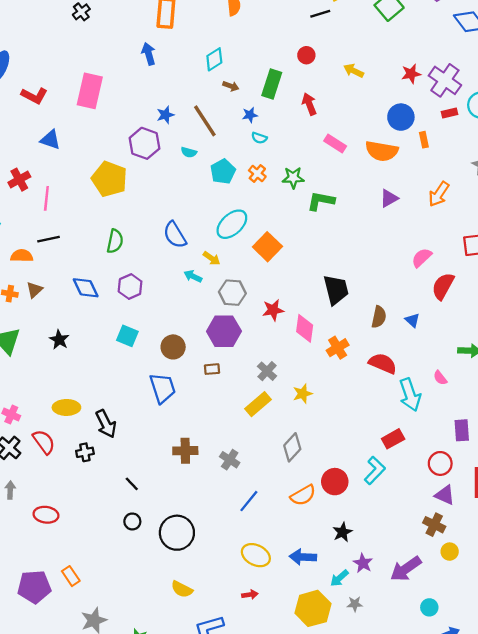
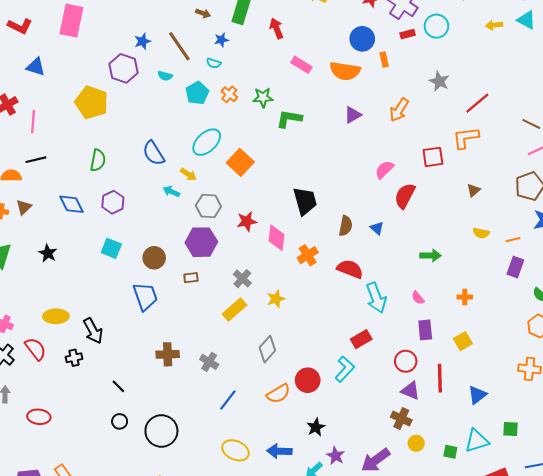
cyan semicircle: (259, 138) -> (214, 63), moved
pink semicircle: (440, 378) -> (418, 298), moved

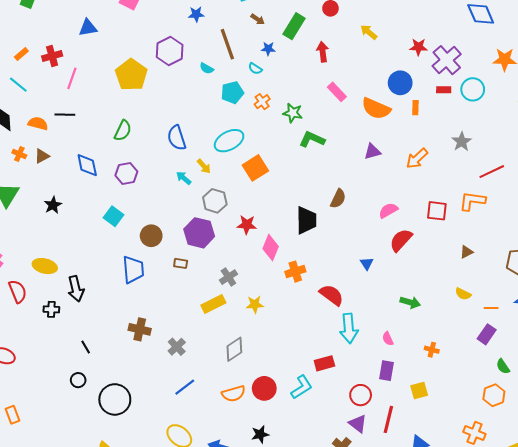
blue star: (142, 41) -> (196, 14), moved
blue triangle: (36, 67) -> (88, 28), turned -42
brown semicircle: (346, 226) -> (338, 199), moved

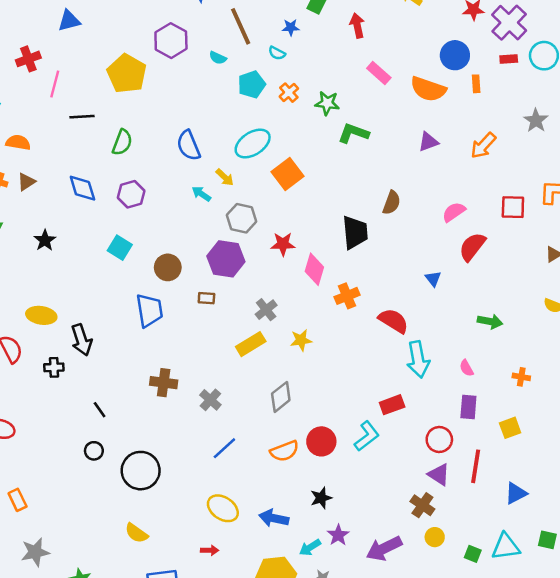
black line: (65, 115) -> (82, 117), moved

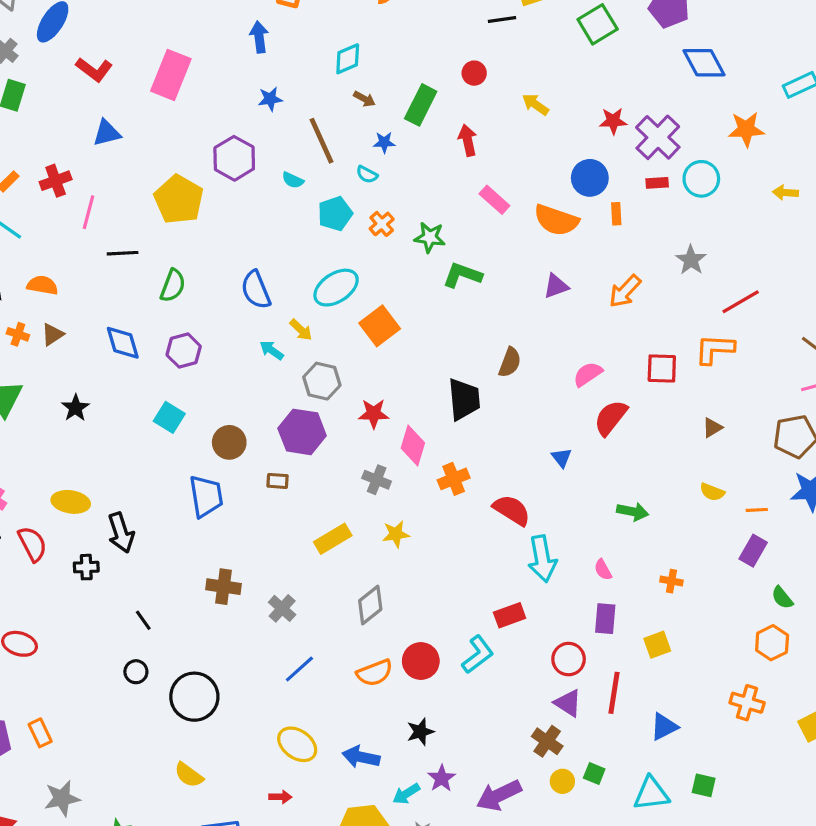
gray cross: (266, 310) -> (377, 480), moved, turned -30
green square: (473, 554) -> (594, 773), moved

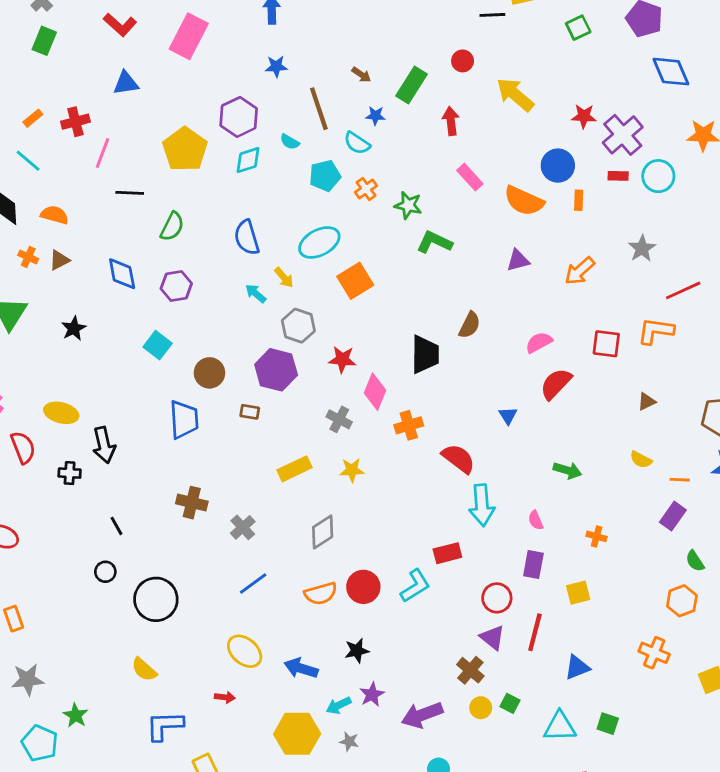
green square: (598, 24) -> (578, 28), size x0.7
cyan diamond: (348, 59) -> (248, 160), moved
yellow arrow: (535, 104) -> (515, 95), size x1.6
cyan semicircle: (367, 174) -> (357, 143), size x1.4

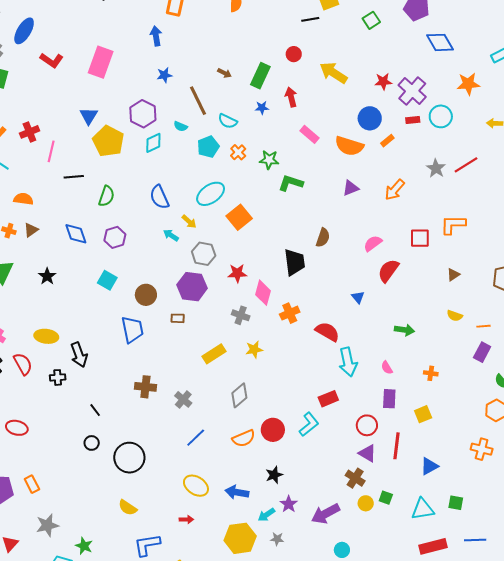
blue triangle: (126, 83) -> (89, 116), moved, turned -42
blue star: (375, 116) -> (262, 108), moved
orange rectangle: (579, 200) -> (387, 141), turned 56
red line: (683, 290) -> (466, 165), moved

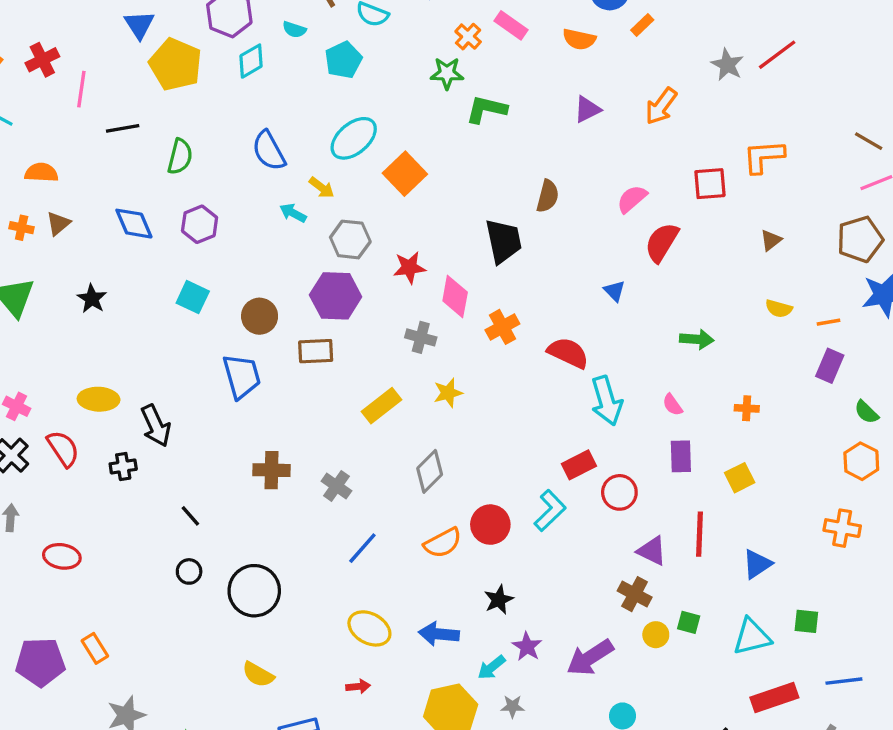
orange semicircle: (349, 146) -> (579, 39), size x0.7
orange cross: (238, 152) -> (468, 37), moved
brown rectangle: (178, 318) -> (316, 351), size x1.5
red circle: (367, 425) -> (619, 492), moved

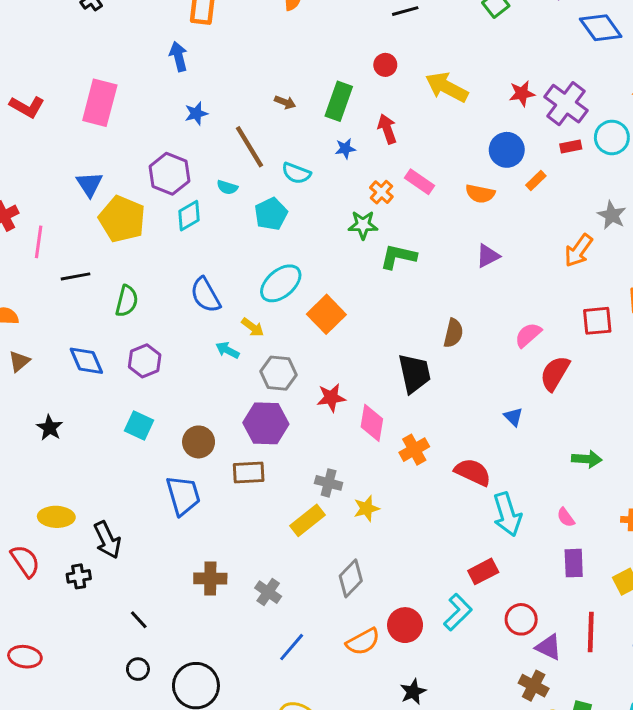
orange arrow: (661, 106) -> (579, 251), moved
gray cross: (421, 337) -> (329, 483), moved
red circle: (619, 492) -> (521, 619), moved

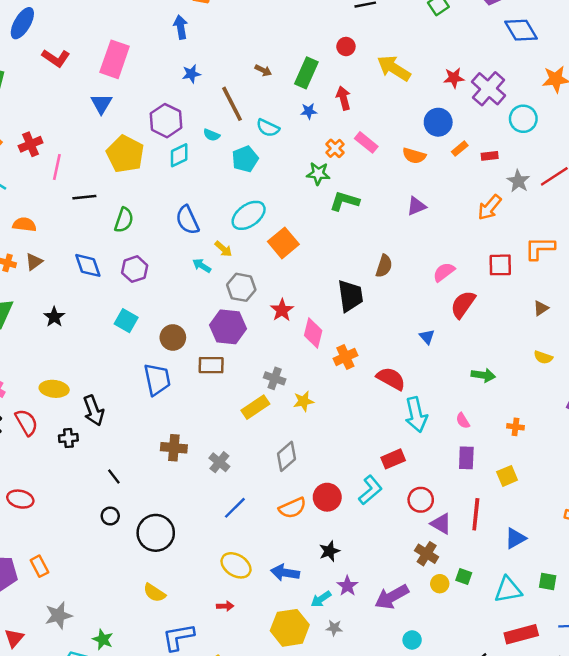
red rectangle: (571, 147) -> (490, 156), moved
blue triangle: (90, 184) -> (101, 104), moved
red star: (331, 398) -> (282, 310), turned -30

